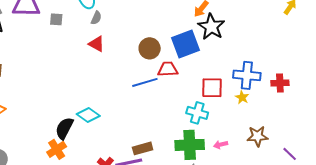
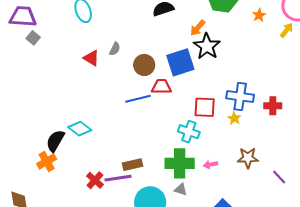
gray semicircle: (96, 18) -> (115, 49), moved
gray square: (56, 19) -> (33, 38), moved, turned 32

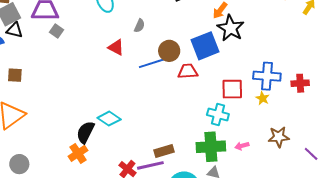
gray semicircle: (115, 49) -> (139, 26), moved
blue line: (138, 99) -> (152, 63), moved

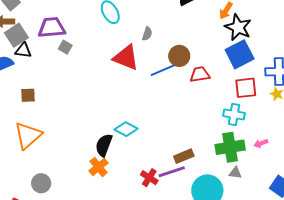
blue square: (205, 46) -> (240, 54), moved
red triangle: (116, 47) -> (126, 58), size x1.6

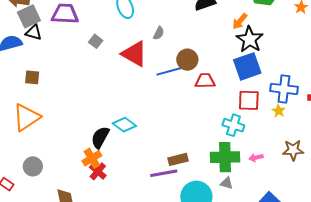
gray square: (65, 47) -> (96, 41), moved
red cross: (149, 178) -> (98, 171), moved

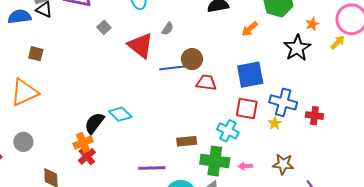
black star: (250, 39) -> (297, 48), moved
brown rectangle: (178, 159) -> (187, 141), moved

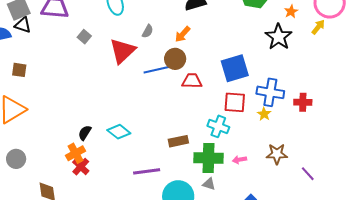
orange arrow: (250, 29) -> (183, 34), moved
red triangle: (140, 46) -> (122, 51), turned 44
cyan diamond: (120, 114) -> (119, 132), moved
black semicircle: (94, 123) -> (85, 133), size x0.7

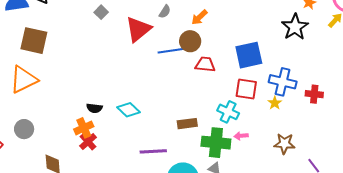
brown square: (19, 70) -> (34, 41), size x1.8
black semicircle: (85, 133) -> (94, 108), turned -119
pink arrow: (239, 160) -> (241, 136), moved

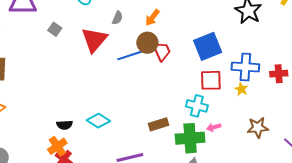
red trapezoid: (205, 64) -> (162, 51), moved, turned 70

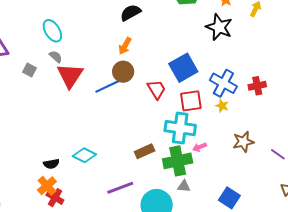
gray semicircle: (117, 18) -> (56, 57), moved, turned -64
red trapezoid: (162, 51) -> (157, 89), moved
blue cross: (245, 67) -> (223, 83), turned 32
cyan cross: (197, 106) -> (180, 128), size x1.4

